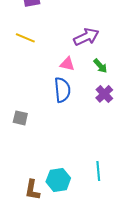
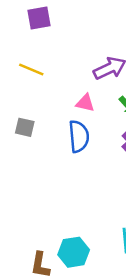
gray square: (20, 118) -> (25, 127), moved

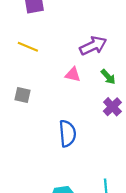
blue semicircle: (79, 136) -> (67, 133), moved

